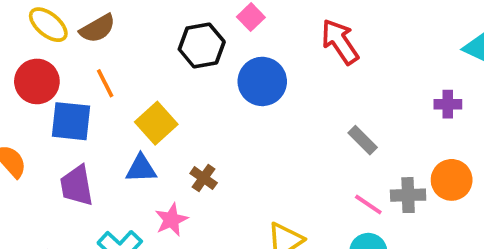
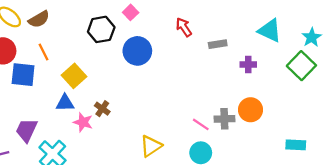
red arrow: (340, 42) -> (184, 27), size x0.7
gray rectangle: (363, 140) -> (218, 44), moved, turned -54
purple trapezoid: (77, 186) -> (26, 130), moved, turned 35
pink star: (171, 220) -> (83, 122), moved, turned -30

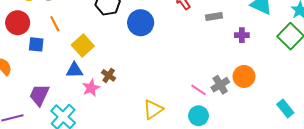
blue square: (23, 75) -> (36, 44), size x0.7
gray cross: (224, 119) -> (220, 85), turned -30
pink star: (83, 122) -> (91, 88), turned 30
cyan rectangle: (296, 145) -> (285, 108), turned 48

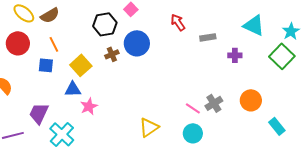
blue square: (36, 44) -> (46, 65), moved
brown cross: (109, 75) -> (112, 54), moved, turned 32
orange circle: (244, 76) -> (251, 100), moved

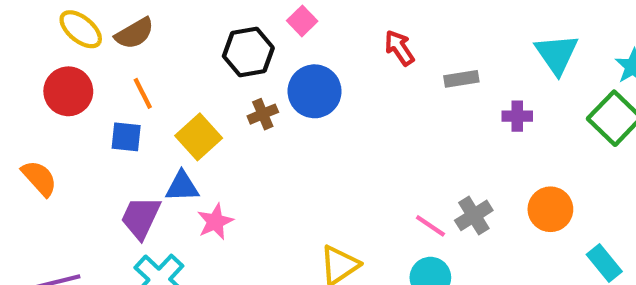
cyan triangle: (254, 25) -> (557, 54), turned 30
purple trapezoid: (39, 113) -> (141, 218), moved

